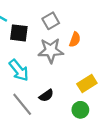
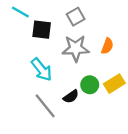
orange semicircle: (75, 40) -> (107, 46), moved
green circle: (80, 110) -> (90, 85), moved

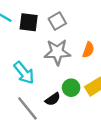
black square: (42, 30) -> (29, 22), moved

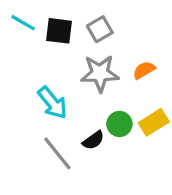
orange semicircle: (88, 50) -> (144, 70), turned -140

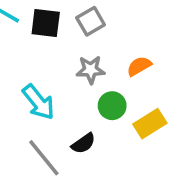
gray star: (100, 73) -> (91, 70), size x0.7
green circle: (119, 124) -> (112, 106), moved

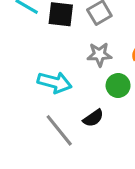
cyan arrow: (38, 102) -> (55, 82), turned -36

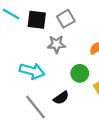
gray star: (99, 55) -> (56, 44), moved

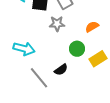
cyan arrow: (32, 71) -> (24, 49), moved

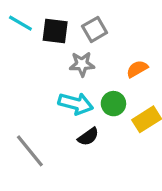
cyan arrow: (24, 49) -> (76, 104), moved
gray line: (39, 78) -> (30, 151), moved

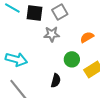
cyan arrow: (76, 104) -> (16, 59), moved
black semicircle: (88, 137) -> (56, 81), turned -40

